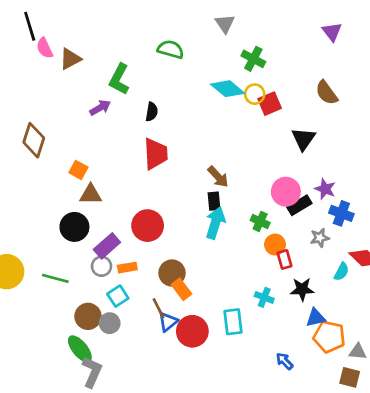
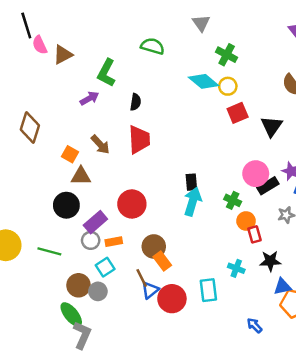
red square: (270, 104) -> (238, 113), moved
brown arrow: (218, 177) -> (100, 145), moved

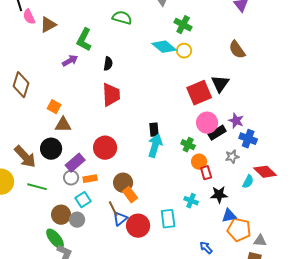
red square: (238, 113) -> (199, 93), moved, size x1.4
brown arrow: (100, 145) -> (25, 157), moved, size x1.4

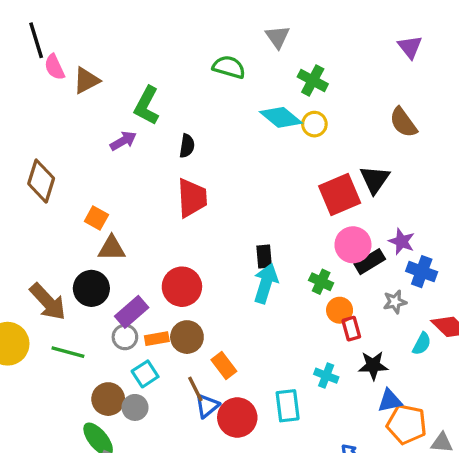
green semicircle: (122, 18) -> (229, 67), moved
brown circle: (123, 183) -> (187, 337), moved

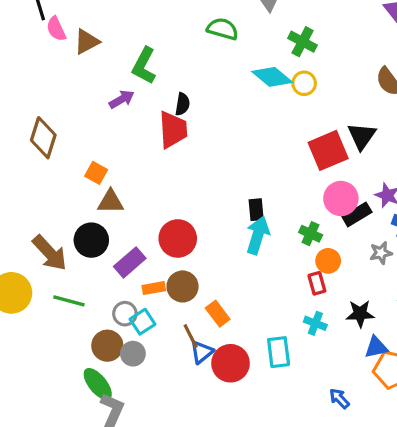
red trapezoid: (192, 198) -> (173, 130), moved
red rectangle: (351, 329) -> (317, 283), moved
gray circle: (125, 337) -> (125, 314), moved

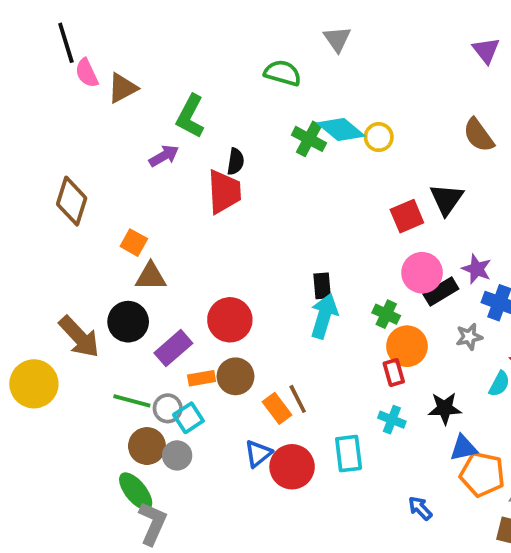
green cross: (303, 42) -> (309, 139), moved
red square: (328, 150) -> (407, 216), size x0.7
orange circle: (328, 261) -> (407, 346), size x1.4
green line: (69, 301) -> (132, 401), moved
brown line: (191, 336) -> (298, 399), moved

